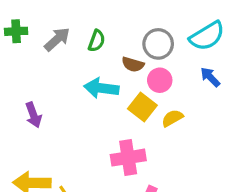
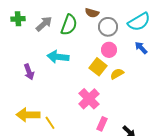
green semicircle: (97, 41) -> (69, 25), size x1.5
brown semicircle: (133, 64) -> (92, 13), moved
cyan arrow: (101, 88) -> (58, 57), moved
pink cross: (128, 158) -> (89, 99), turned -35

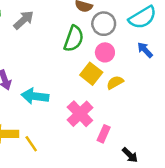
green semicircle: (69, 25) -> (74, 39), moved
cyan arrow: (58, 57) -> (35, 96), moved
pink rectangle: (102, 124) -> (104, 134), moved

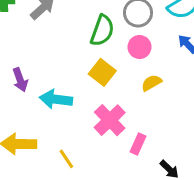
yellow square: (91, 74) -> (102, 72), moved
yellow line: (31, 144) -> (66, 159), moved

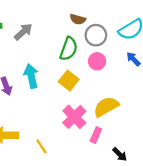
yellow semicircle: (151, 83) -> (106, 107), moved, size x1.6
cyan arrow: (56, 99) -> (31, 76), moved, turned 70

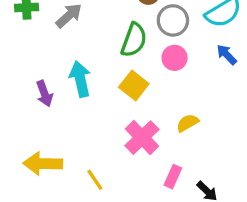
yellow semicircle: (106, 107) -> (188, 123), size x0.6
pink rectangle: (96, 135) -> (173, 177), moved

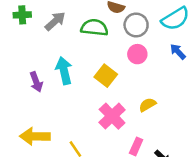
green semicircle: (134, 40) -> (94, 28), moved, turned -104

